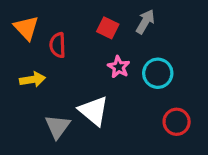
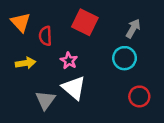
gray arrow: (145, 22) -> (133, 28), moved
red square: (108, 28) -> (85, 22), size x1.5
pink star: (119, 67) -> (69, 61), moved

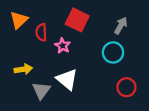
orange triangle: (21, 22) -> (19, 20), turned 30
pink star: (69, 61) -> (63, 46), moved
yellow arrow: (26, 63) -> (23, 69), moved

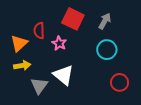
orange triangle: (19, 20) -> (19, 43), moved
gray arrow: (121, 26) -> (105, 21), moved

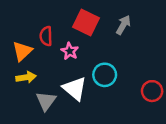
cyan circle: (107, 50) -> (105, 75), moved
red circle: (120, 82) -> (152, 91), moved

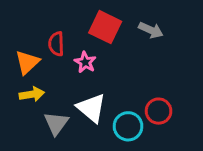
gray arrow: (123, 25) -> (151, 30), turned 84
cyan circle: (105, 75) -> (128, 126), moved
red circle: (152, 91) -> (159, 111), moved

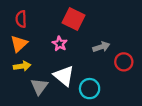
gray arrow: (151, 30) -> (101, 47), moved, turned -42
red semicircle: (56, 44) -> (21, 19), moved
red circle: (159, 111) -> (124, 62), moved

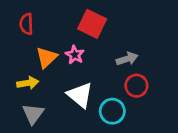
orange triangle: (19, 44) -> (47, 57), moved
red circle: (124, 62) -> (136, 86), moved
gray triangle: (39, 86) -> (33, 114), moved

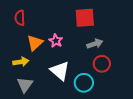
red square: (92, 24) -> (85, 18), moved, turned -30

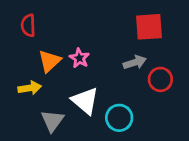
red square: (85, 18) -> (149, 27), moved
red circle: (102, 64) -> (160, 79), moved
gray triangle: (25, 85) -> (52, 121), moved

